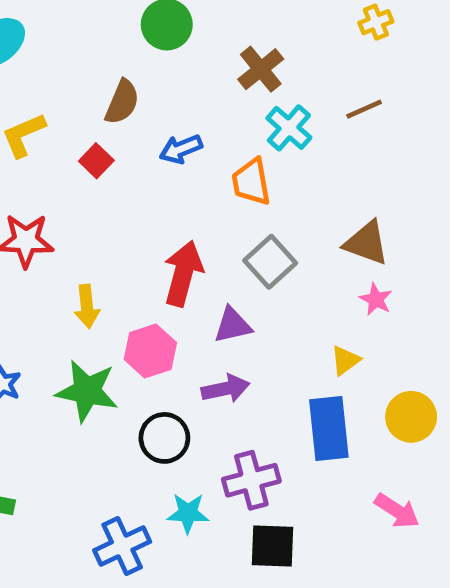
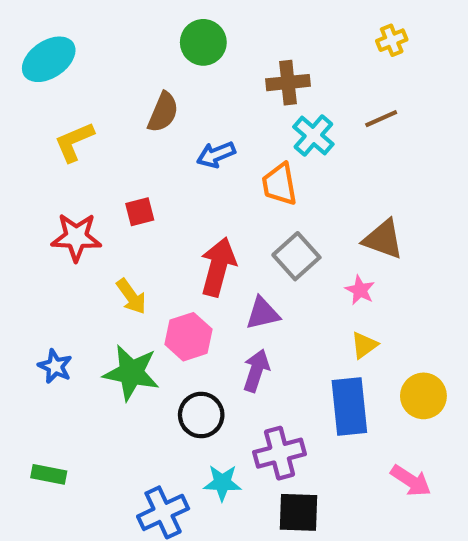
brown cross: (261, 69) -> (288, 83), turned 33
red square: (96, 161) -> (140, 212), moved, turned 32
pink star: (376, 299) -> (360, 290), moved
yellow arrow: (87, 306) -> (131, 296), turned -30
purple arrow: (225, 389) -> (256, 371), turned -60

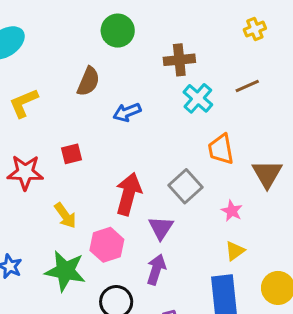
orange trapezoid: (280, 184) -> (221, 149), moved
brown triangle: (383, 239) -> (267, 174), moved, turned 40
purple triangle: (263, 313) -> (161, 228), turned -44

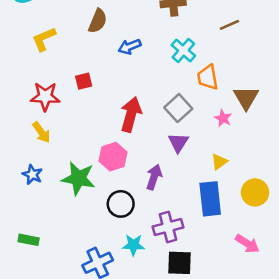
cyan cross: (198, 98) -> (183, 50), moved
pink star: (232, 211) -> (223, 118), moved
yellow arrow: (65, 216) -> (41, 132), moved
purple triangle: (161, 228) -> (178, 143), moved

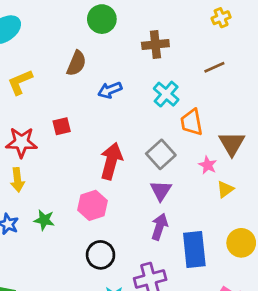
yellow arrow: (41, 132) -> (17, 180), turned 30
yellow triangle: (219, 162) -> (225, 189), moved
purple arrow: (154, 177) -> (159, 227), moved
green star: (78, 178) -> (44, 220), moved, size x0.6

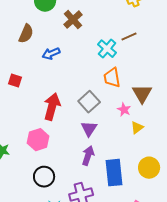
brown cross: (155, 45) -> (73, 20), moved, turned -36
cyan cross: (166, 94) -> (107, 49), moved
red square: (62, 126) -> (15, 81), turned 32

